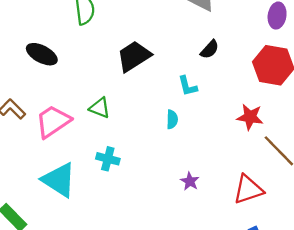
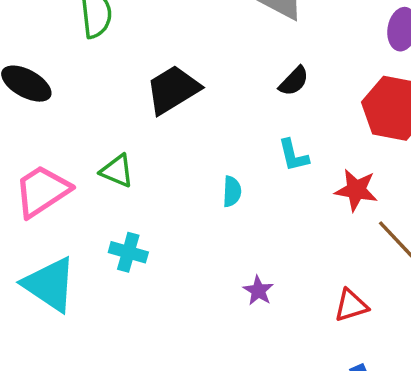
cyan L-shape: (188, 86) -> (293, 155), moved
red triangle: (248, 189) -> (351, 305), size x0.7

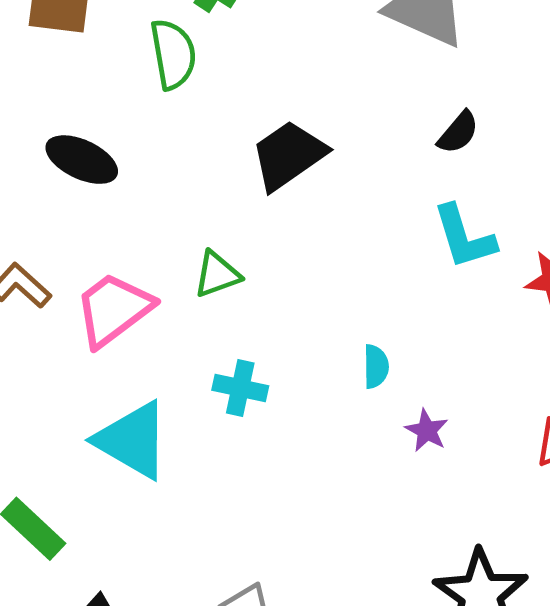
cyan L-shape: (293, 155) -> (464, 237), size x1.4
green triangle: (117, 171) -> (217, 274), turned -39
cyan semicircle: (232, 191) -> (376, 366), moved

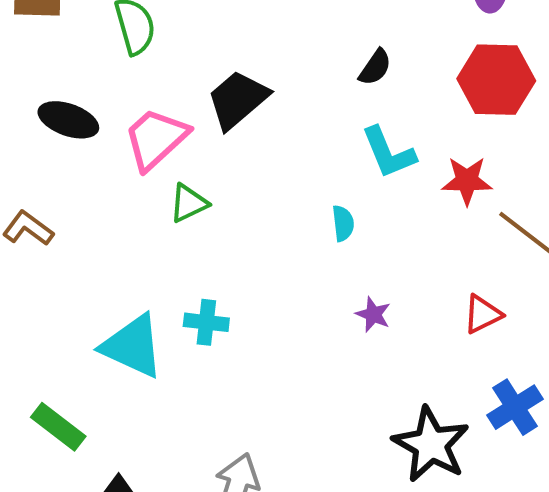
pink trapezoid: (113, 309) -> (156, 139), moved
cyan semicircle: (376, 366) -> (343, 223), moved
cyan cross: (240, 388) -> (206, 322), moved

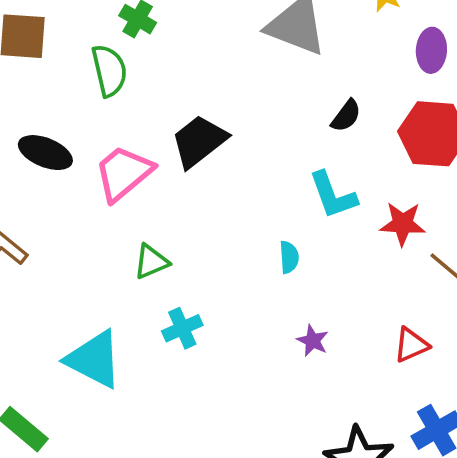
black semicircle: (375, 67) -> (346, 116), moved
green triangle: (189, 203) -> (151, 262), moved
cyan cross: (206, 322) -> (182, 328), moved, turned -33

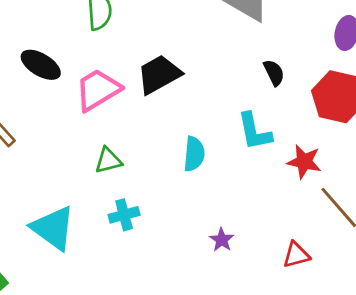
black semicircle: (346, 116) -> (274, 73), turned -72
cyan semicircle: (289, 257) -> (194, 154), moved, size x1.4

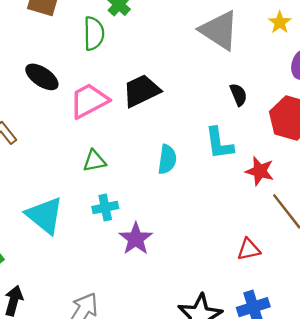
purple star: (222, 240) -> (136, 239), moved, size x1.6

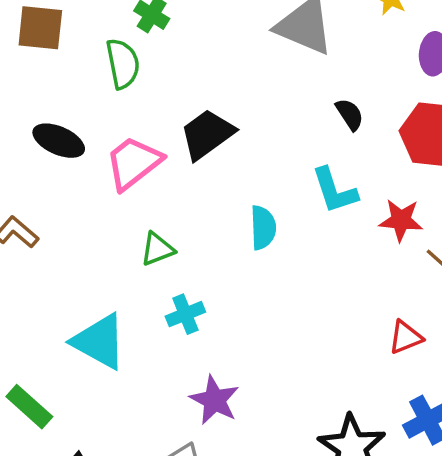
purple star: (136, 239) -> (215, 400), moved

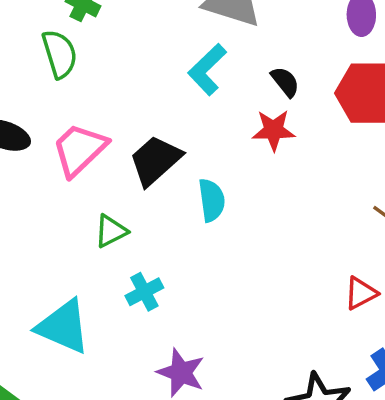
black trapezoid: (207, 134) -> (155, 160), moved
cyan L-shape: (335, 190) -> (207, 69), moved, turned 70
red star: (401, 220) -> (274, 130), moved

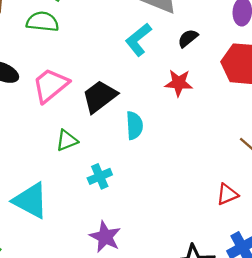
green semicircle: (60, 54) -> (42, 22), turned -72
black semicircle: (285, 82) -> (188, 38), moved, turned -95
cyan cross: (144, 292) -> (100, 176), moved

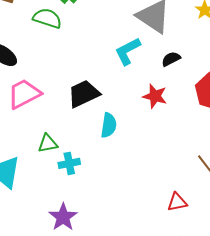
pink trapezoid: (50, 85) -> (24, 94), moved
green triangle: (67, 140) -> (48, 143), moved

